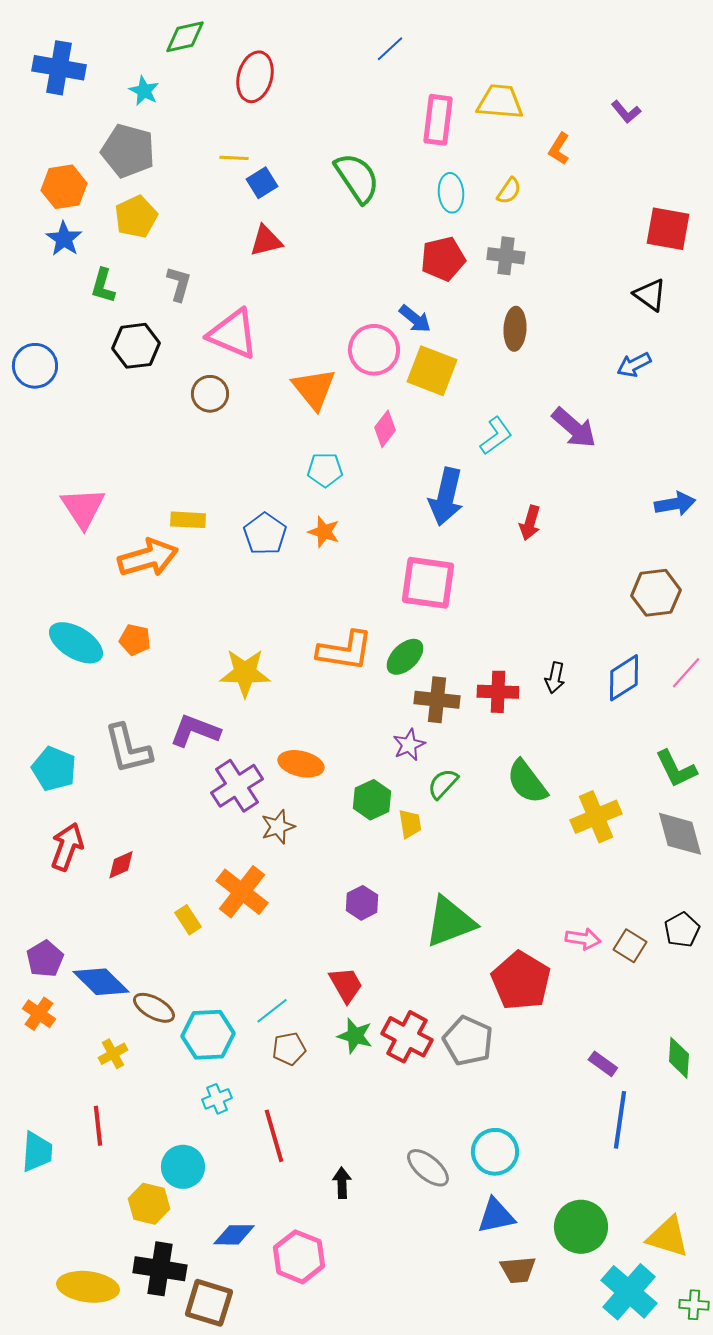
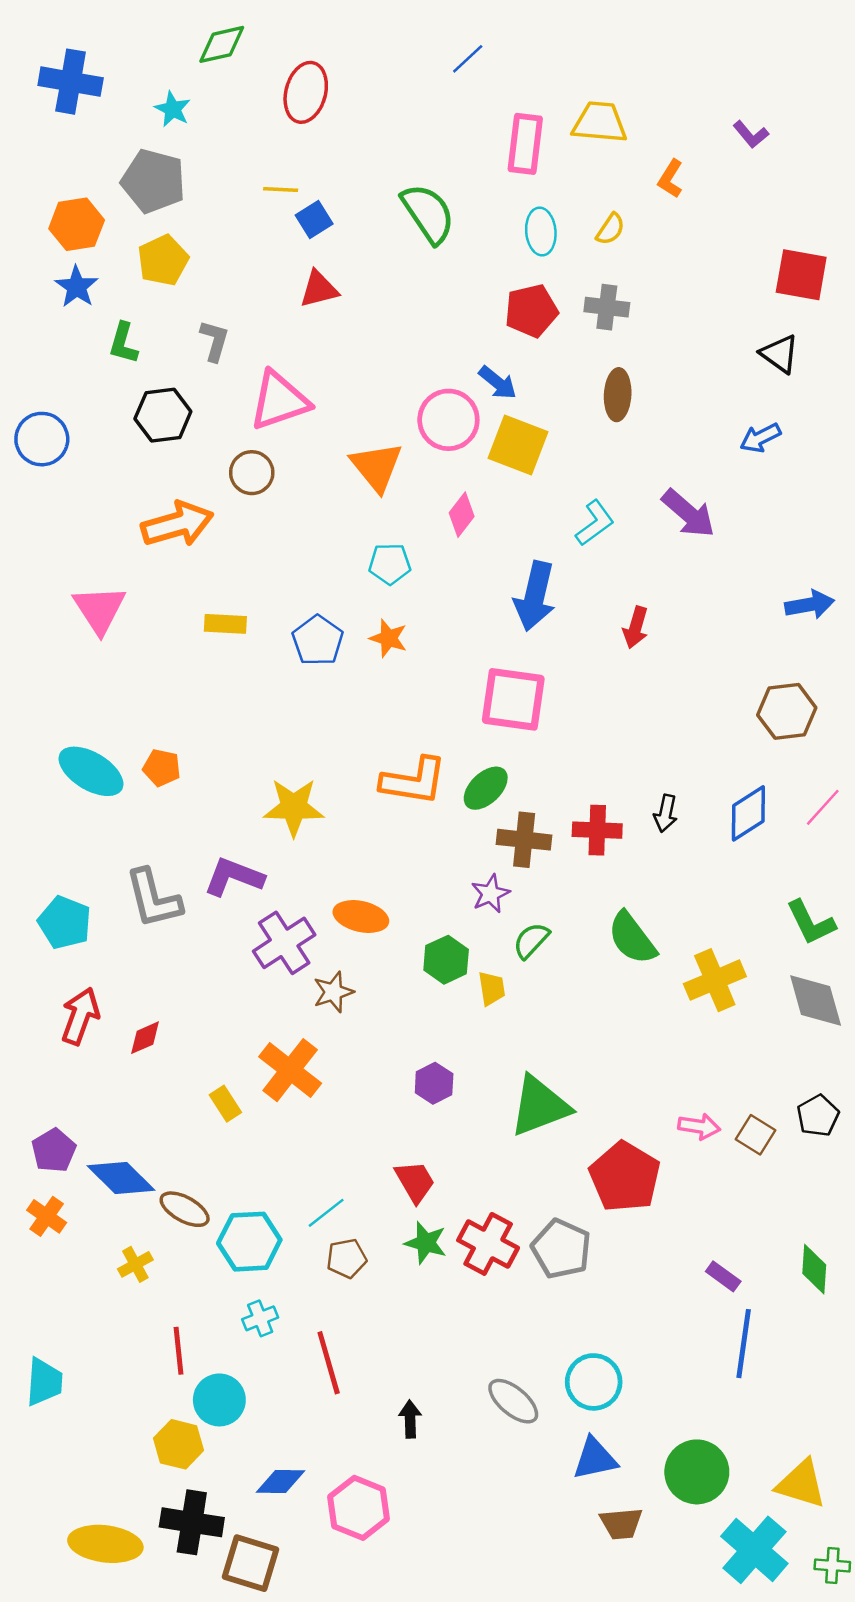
pink triangle: (233, 334) -> (279, 401), turned -42
orange arrow: (148, 558) -> (177, 524), moved
red line: (98, 1126) -> (179, 1351), moved

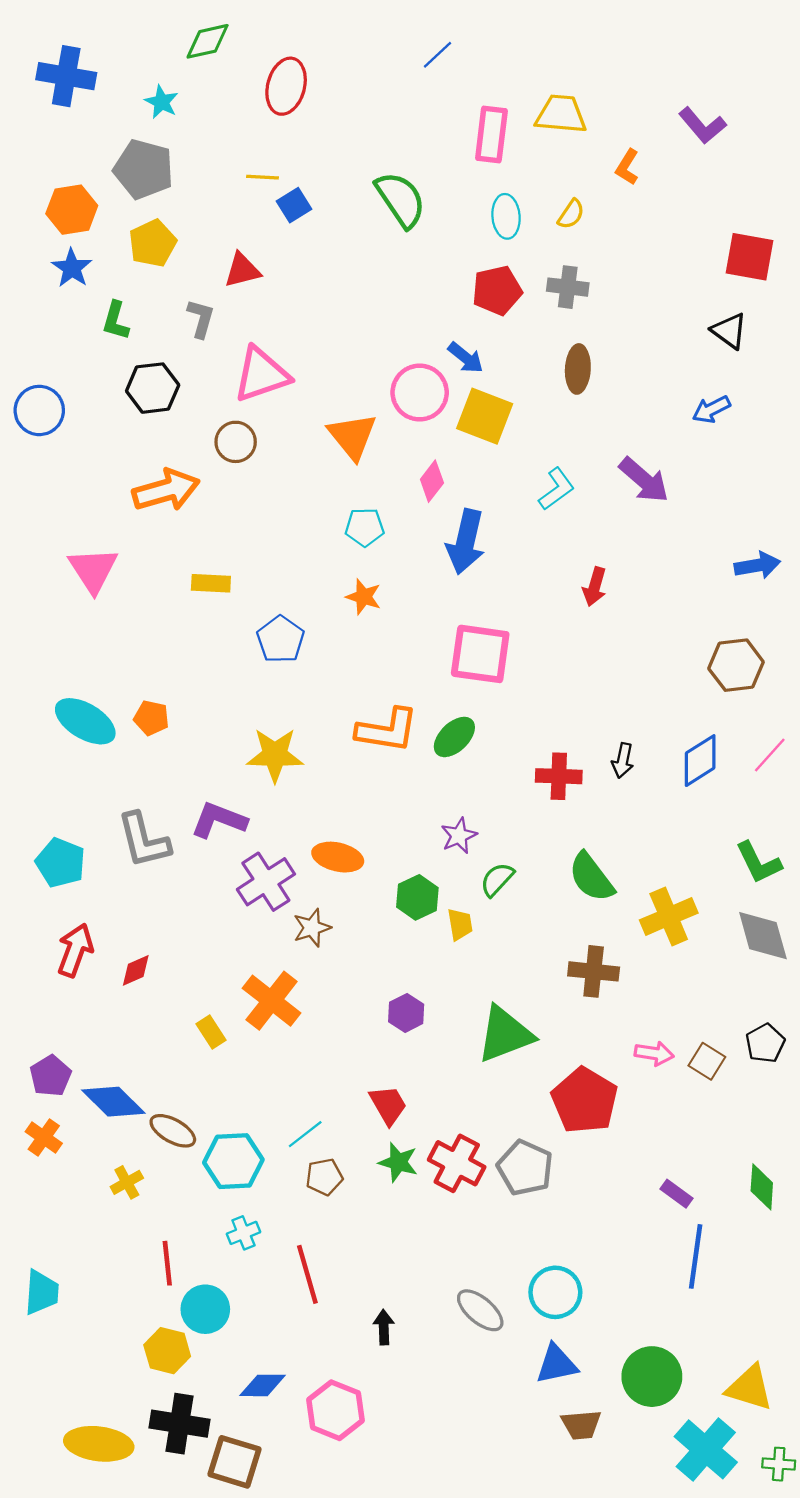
purple L-shape: (751, 134) -> (702, 125), size x1.4
red triangle: (319, 289) -> (242, 270), moved
blue arrow: (535, 596) -> (466, 542), moved
blue pentagon: (318, 641) -> (280, 639), moved
brown cross: (524, 840) -> (594, 971), moved

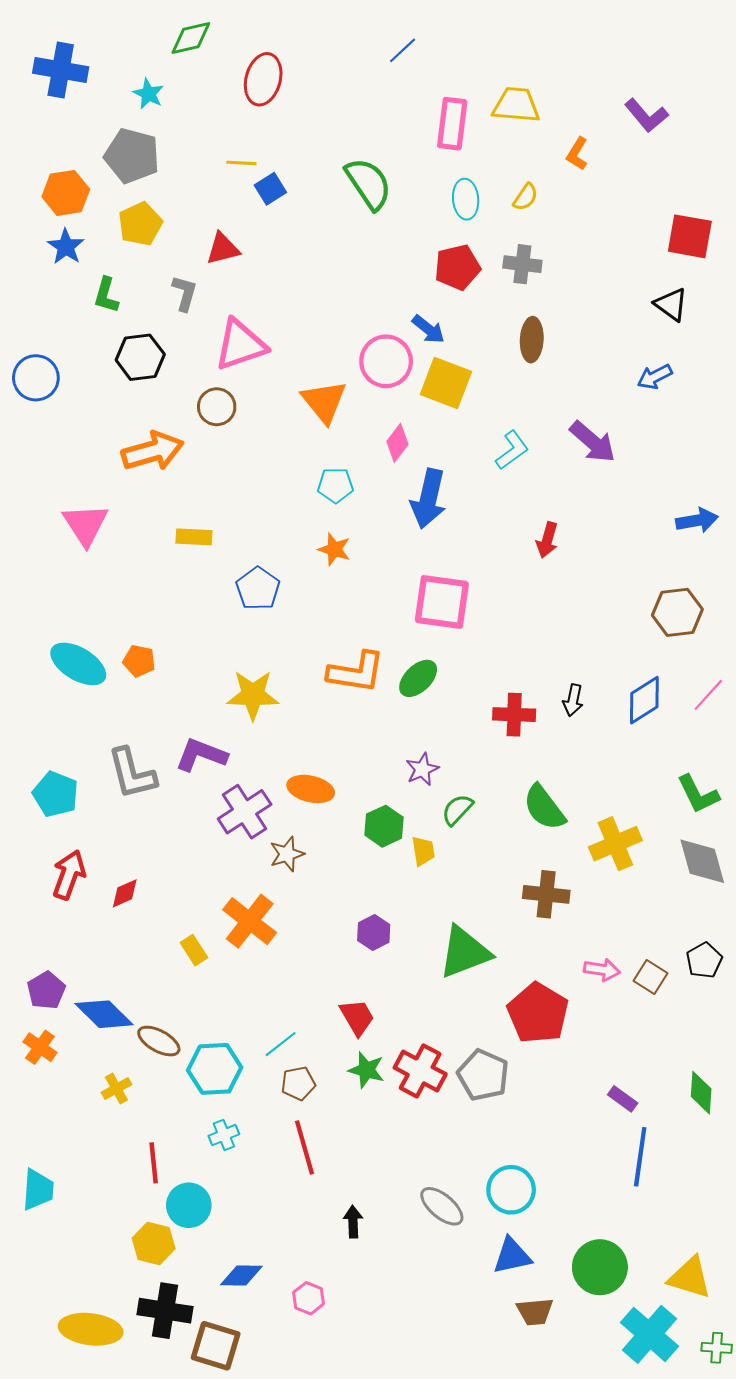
red line: (307, 1274) -> (304, 1147), moved
pink hexagon: (335, 1410) -> (309, 1298), size x0.6

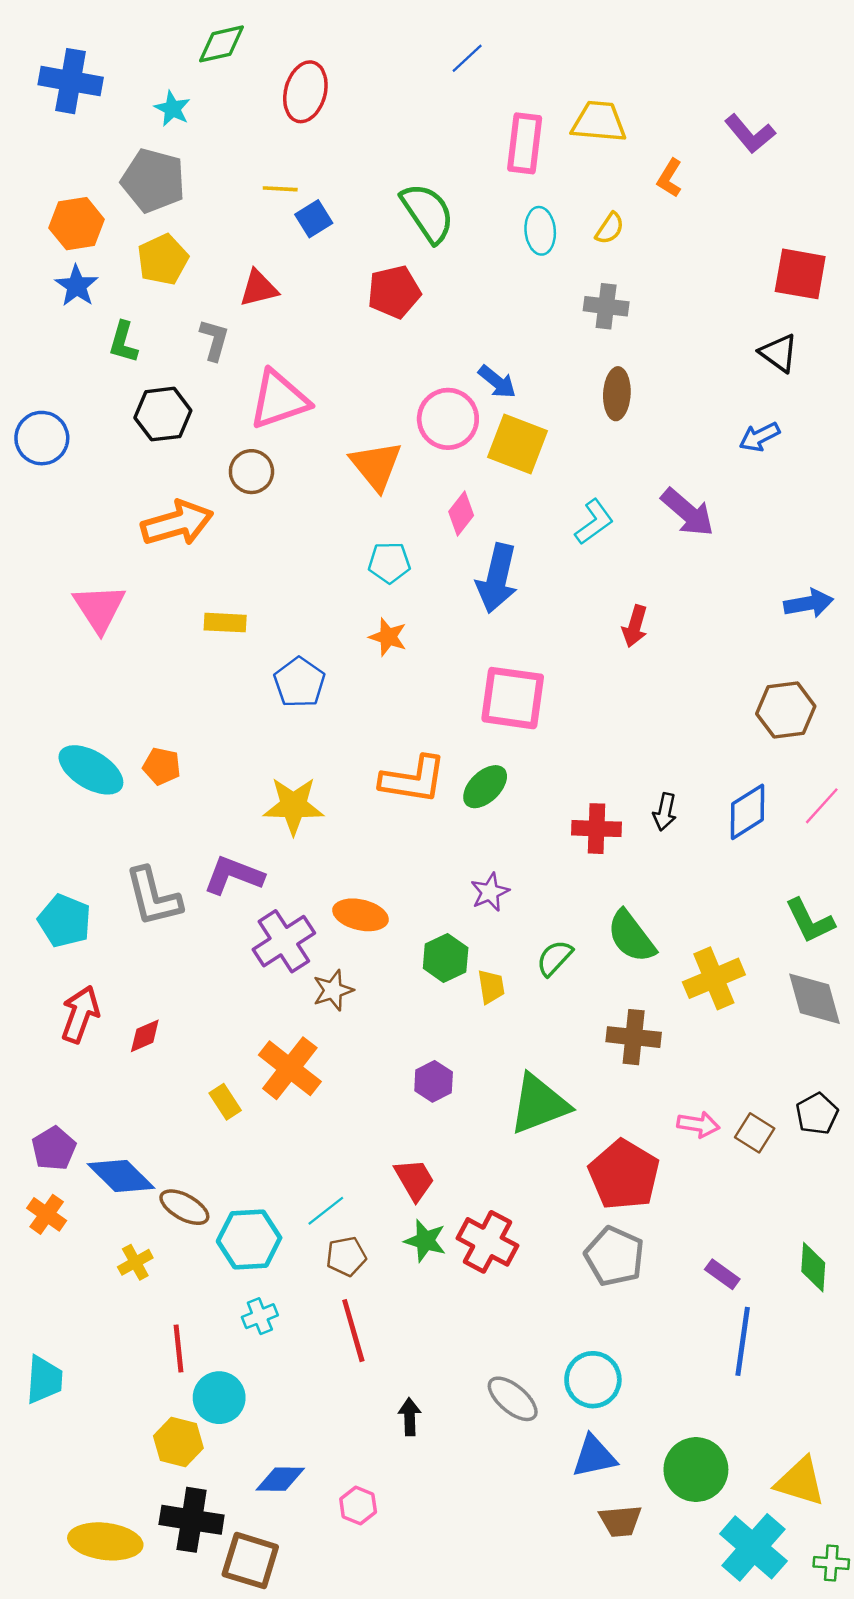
red pentagon: (457, 267) -> (394, 292), moved
green semicircle: (457, 810) -> (555, 958), moved
gray pentagon: (483, 1075) -> (614, 1256), moved

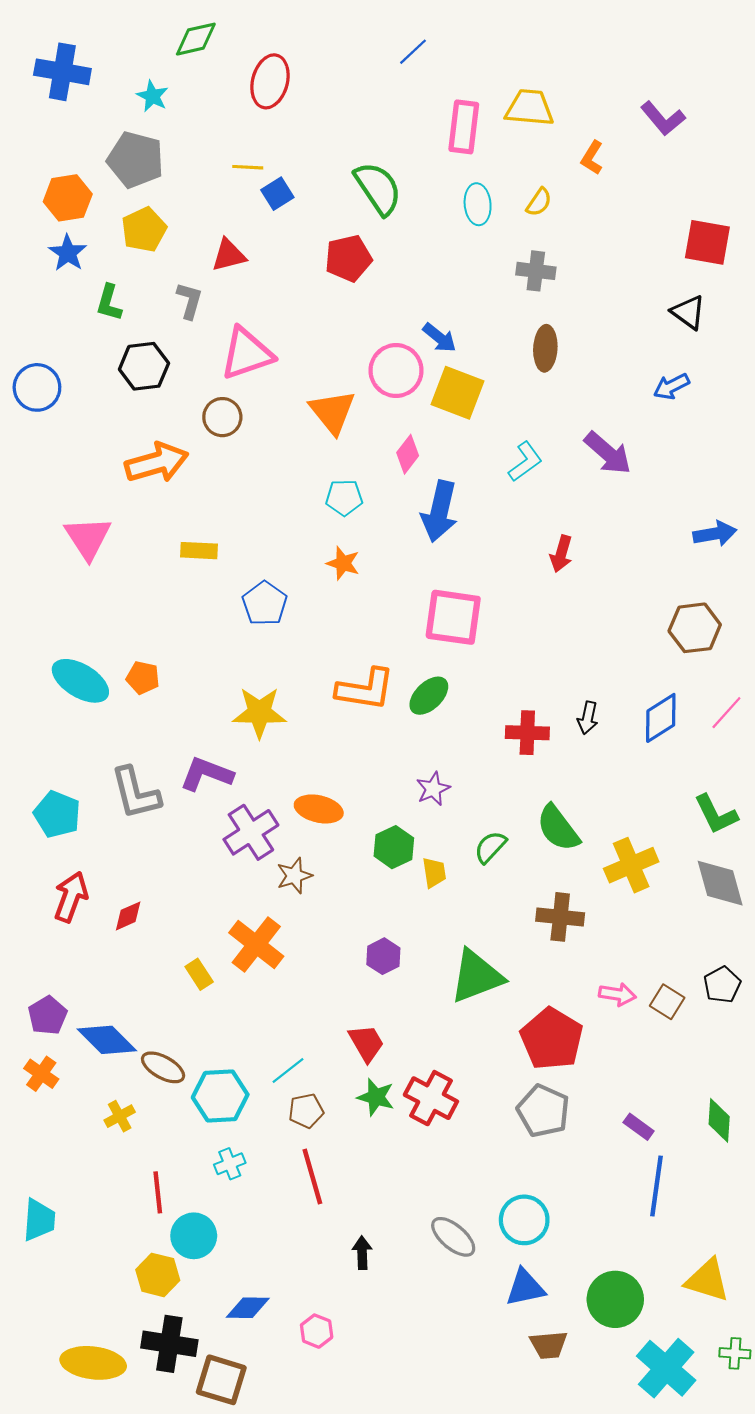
yellow triangle: (800, 1481) -> (707, 1280), moved
green cross: (831, 1563) -> (735, 1353), moved

